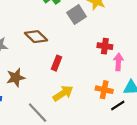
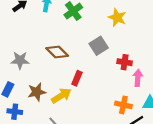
gray square: (77, 15) -> (99, 46), moved
yellow arrow: (63, 93) -> (61, 96), moved

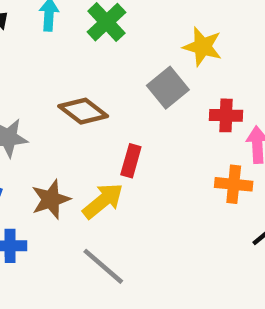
yellow star: (117, 18) -> (203, 47), moved
orange cross: (123, 105) -> (234, 184), moved

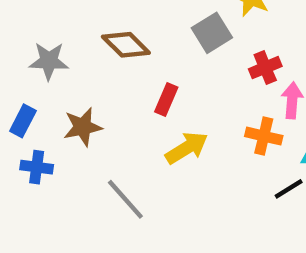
red cross: (226, 115) -> (265, 68), turned -32
yellow arrow: (103, 201) -> (187, 148), moved

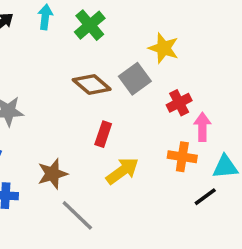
brown diamond: (126, 45) -> (92, 84), moved
brown star: (83, 127) -> (53, 174), moved

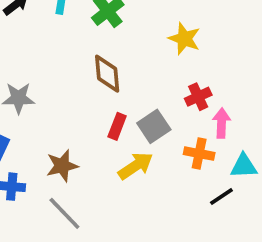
gray square: (135, 79) -> (154, 126), moved
brown diamond: (92, 84) -> (107, 74), turned 42
gray line: (77, 215) -> (64, 213), moved

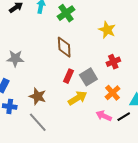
pink arrow: (222, 123) -> (104, 116), moved, turned -70
orange cross: (199, 154) -> (113, 93), turned 35
brown star: (62, 166) -> (38, 96), turned 30

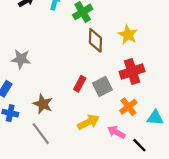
brown diamond: (64, 47) -> (95, 40), moved
red cross: (113, 62) -> (132, 72), size x1.5
yellow arrow: (78, 98) -> (88, 122), moved
black line: (124, 117) -> (139, 145), moved, turned 72

